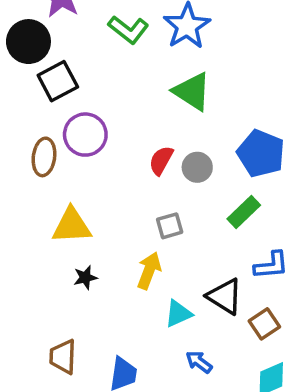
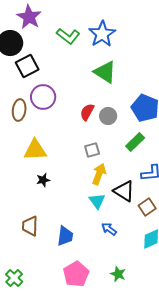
yellow arrow: (149, 271) -> (99, 174), moved
cyan triangle: (178, 314) -> (97, 201), turned -42

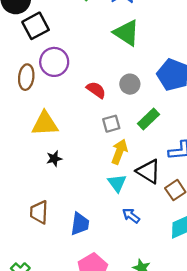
red semicircle: (87, 112) -> (96, 90), moved, turned 96
green rectangle: (135, 142) -> (148, 119), moved

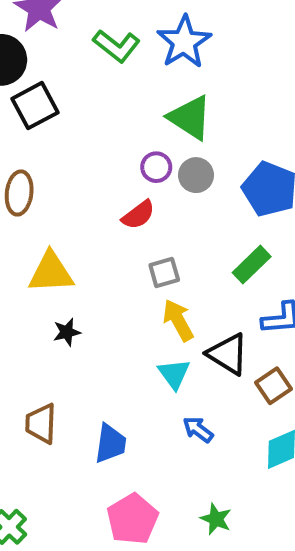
purple circle: (54, 62) -> (156, 167), moved, size x0.6
gray circle: (130, 84) -> (196, 175), moved
red semicircle: (96, 90) -> (138, 215), turned 108
green rectangle: (148, 119) -> (252, 265), moved
yellow arrow: (119, 152) -> (178, 320), turned -50

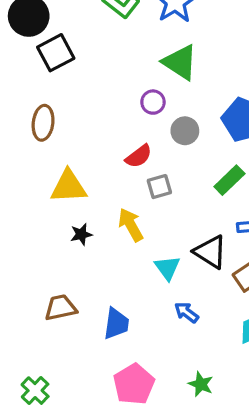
gray circle: (196, 175) -> (185, 131), moved
red semicircle: (138, 215) -> (139, 156), moved
yellow arrow: (178, 320) -> (131, 225), moved
brown trapezoid: (41, 424) -> (61, 308), turned 76

